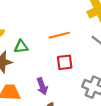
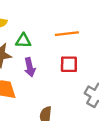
purple arrow: (42, 86) -> (30, 67), moved

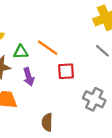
orange line: (67, 34) -> (48, 48), moved, turned 45

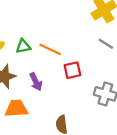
green triangle: (21, 52) -> (23, 46), moved

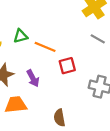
green triangle: (23, 46) -> (21, 36), moved

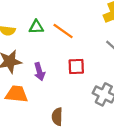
orange line: (45, 47) -> (63, 31), moved

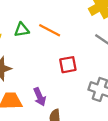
purple arrow: (39, 72) -> (40, 97), moved

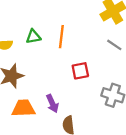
orange line: (50, 30) -> (61, 37), turned 70

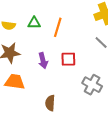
purple arrow: (52, 104) -> (43, 61), moved

